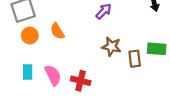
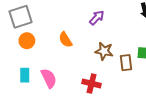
orange semicircle: (57, 31) -> (65, 40), moved
red cross: (81, 81) -> (92, 83), moved

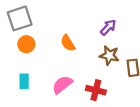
purple arrow: (97, 18) -> (108, 27), moved
pink semicircle: (49, 78) -> (62, 85), moved, turned -102

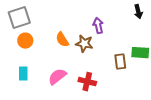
purple arrow: (108, 27) -> (98, 26), turned -56
brown star: (109, 55) -> (84, 44), moved

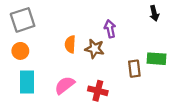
orange semicircle: (62, 40) -> (70, 44), turned 35
orange circle: (25, 41) -> (20, 51), moved
cyan rectangle: (23, 74) -> (27, 82), size x1.5

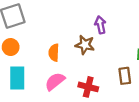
orange semicircle: (70, 44) -> (54, 53), moved
brown rectangle: (134, 69) -> (125, 76), moved

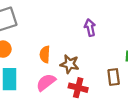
brown star: (85, 45) -> (70, 64), moved

